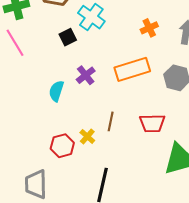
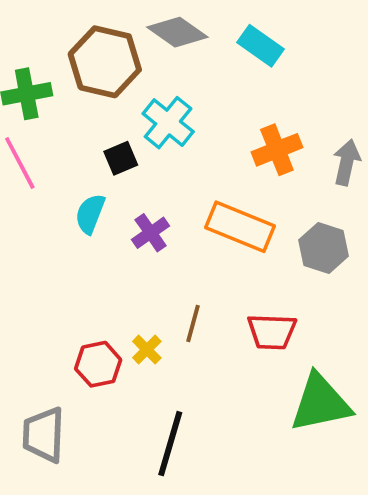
orange cross: (149, 28) -> (277, 150), size x1.4
orange rectangle: (132, 69) -> (240, 227), turned 36
cyan semicircle: (56, 91) -> (90, 214), moved

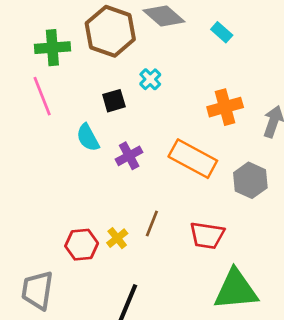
cyan rectangle: (260, 46) -> (222, 32), size x0.7
cyan cross: (168, 123) -> (150, 79), size x0.6
cyan semicircle: (90, 214) -> (88, 138), turned -56

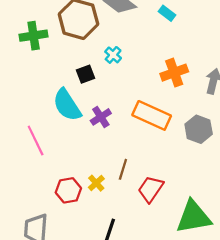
pink line: (42, 96) -> (36, 141), moved
cyan semicircle: (88, 138) -> (67, 105), size x1.5
red trapezoid: (207, 235) -> (151, 189), moved, turned 120

